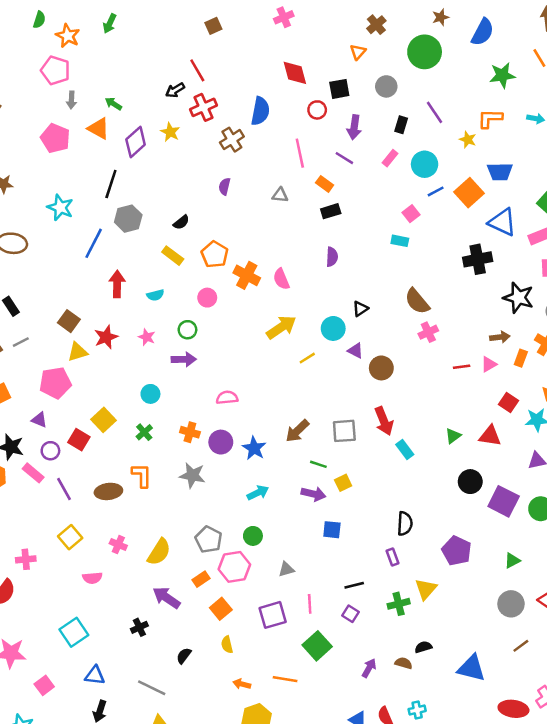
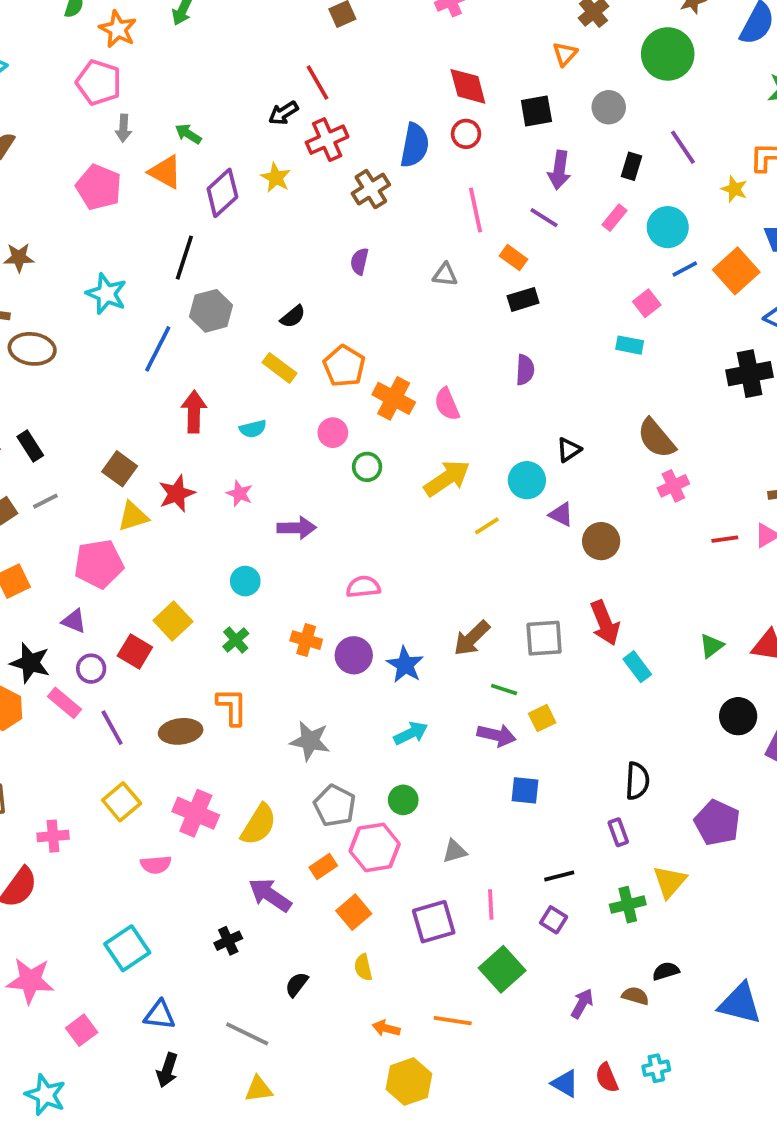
red circle: (317, 110) -> (466, 134), moved
green circle: (187, 330) -> (367, 467), moved
gray star: (192, 475) -> (310, 741), moved
pink cross: (118, 545) -> (196, 813), size x1.6

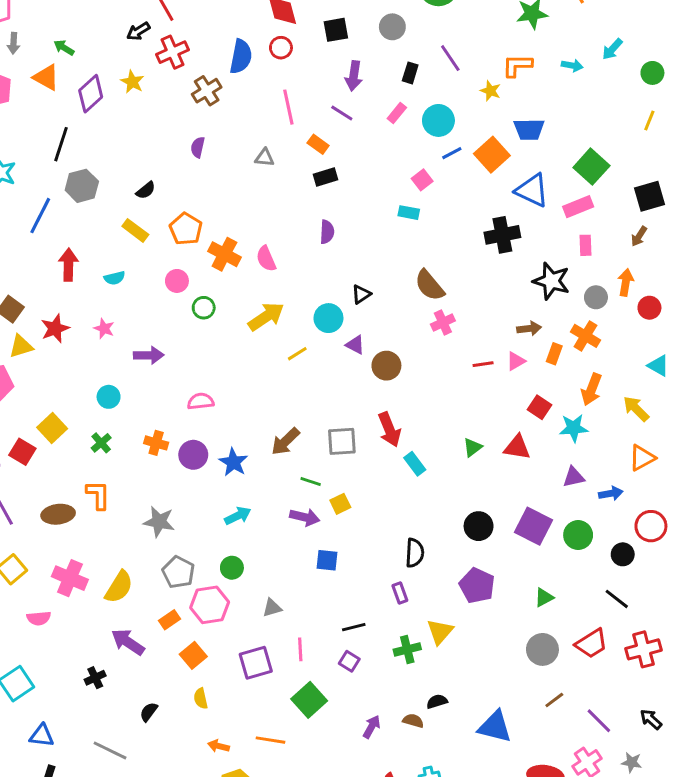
black circle: (738, 716) -> (479, 526), moved

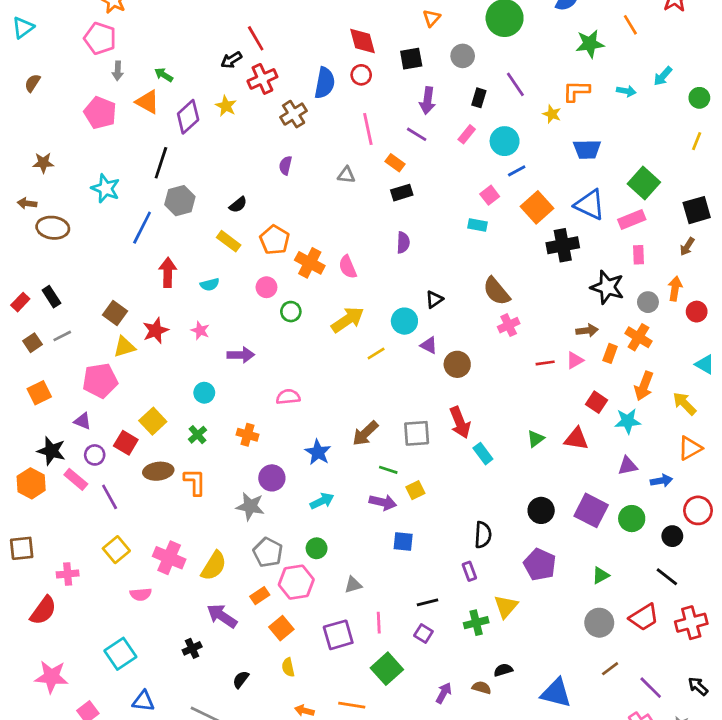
orange square: (492, 155) -> (537, 207), moved
purple circle: (193, 455) -> (272, 478), moved
brown ellipse: (58, 514) -> (158, 471), moved

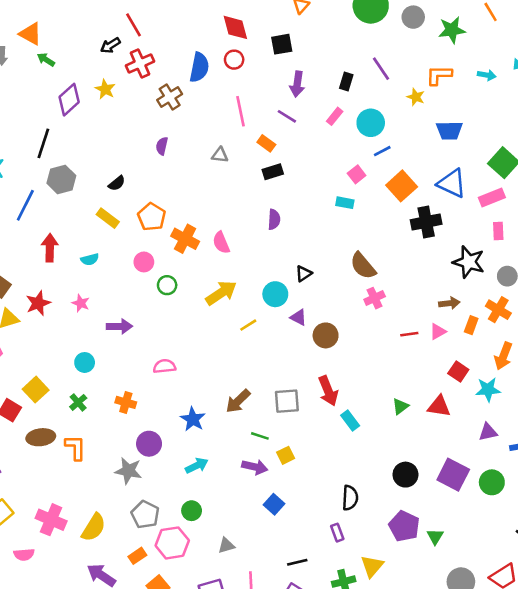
gray circle: (463, 56) -> (413, 17), moved
orange triangle: (147, 102) -> (30, 34), moved
blue square: (403, 542) -> (274, 504), turned 36
green triangle: (601, 575) -> (435, 536), moved, turned -30

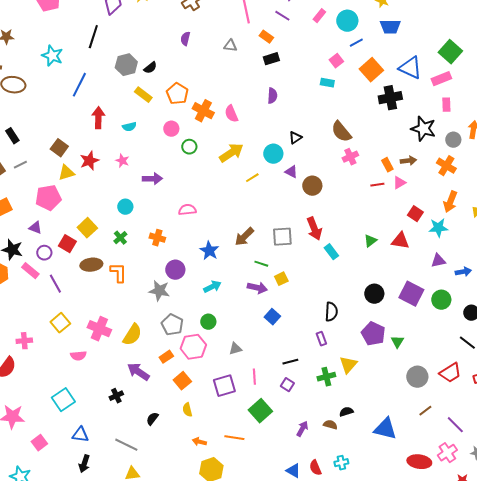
blue trapezoid: (449, 131) -> (390, 27), moved
gray hexagon: (61, 179) -> (126, 65), moved
orange rectangle: (471, 325) -> (387, 165), moved, turned -48

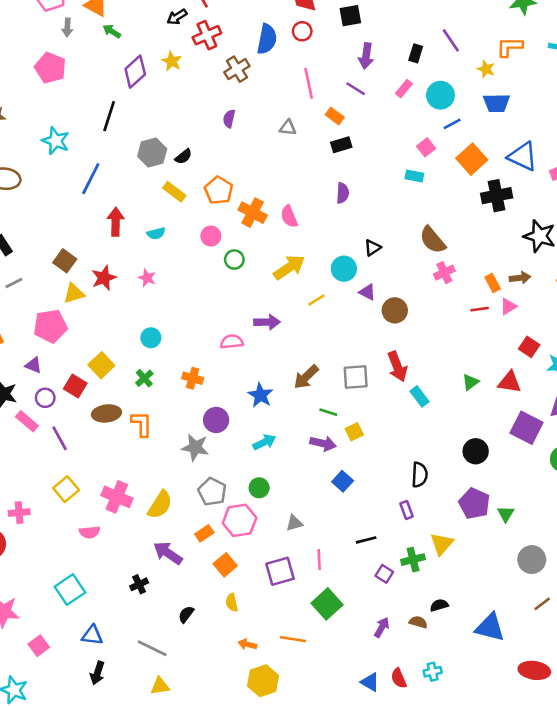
purple arrow: (152, 179) -> (267, 322), moved
purple square: (411, 294) -> (527, 428), moved
purple square: (287, 385) -> (384, 574), moved

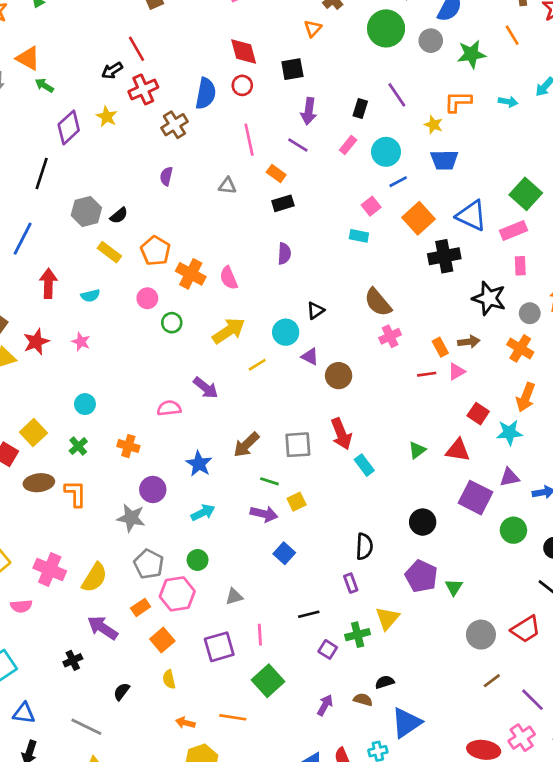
purple arrow: (267, 322) -> (206, 388), turned 40
blue triangle: (490, 627) -> (406, 723), moved, turned -48

